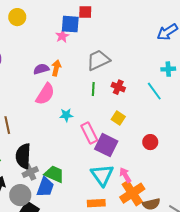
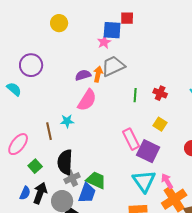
gray trapezoid: (98, 60) -> (113, 66), moved
cyan star: (66, 115) -> (67, 121), moved

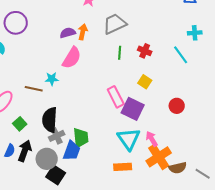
gray trapezoid: (113, 66) -> (115, 24), moved
brown line: (49, 131) -> (34, 89), turned -66
green trapezoid: (96, 180) -> (81, 138), turned 60

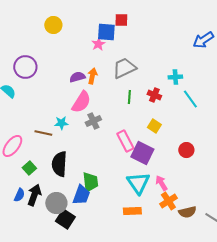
cyan cross: (195, 33) -> (175, 77), moved
gray cross: (57, 136) -> (93, 121), moved
orange cross: (159, 157) -> (168, 201), size x0.7

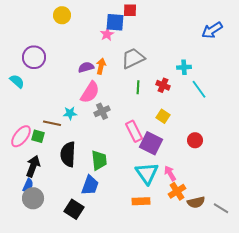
green square: (29, 168) -> (38, 136), moved, turned -32
green trapezoid: (90, 182) -> (99, 160), moved
black arrow: (34, 195) -> (33, 166), moved
gray circle: (56, 203) -> (33, 198), moved

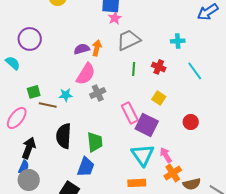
pink star: (107, 34) -> (115, 18), moved
cyan cross: (184, 67) -> (178, 41), moved
green square: (38, 136) -> (34, 92), moved, turned -32

